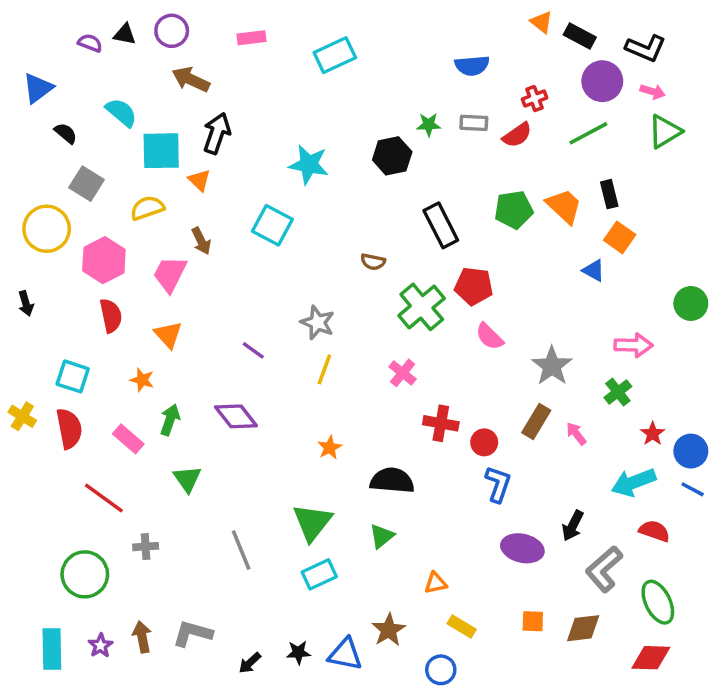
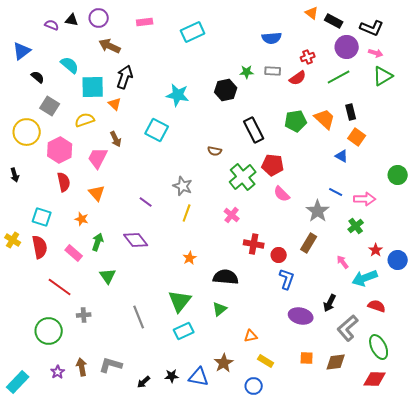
pink arrow: (576, 434) -> (343, 262), moved
blue line: (693, 489) -> (336, 192), moved
cyan rectangle: (52, 649) -> (18, 382), moved, turned 45

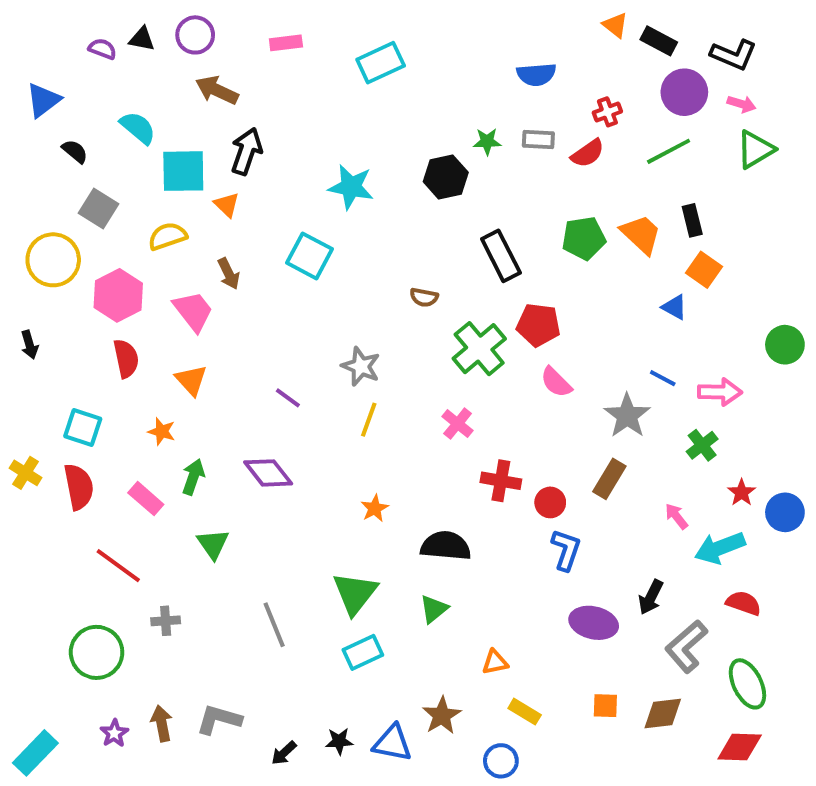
pink trapezoid: (98, 158) -> (193, 311), turned 115

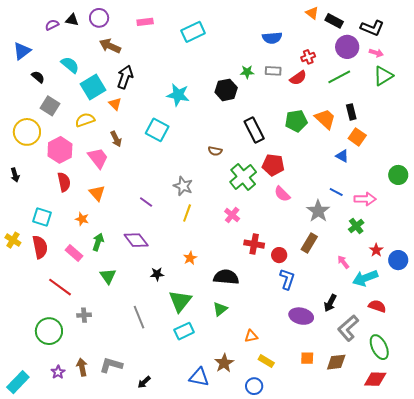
purple semicircle: (102, 49) -> (52, 25), turned -48
cyan square: (183, 171) -> (93, 87), turned -30
black star: (339, 741) -> (157, 274), moved

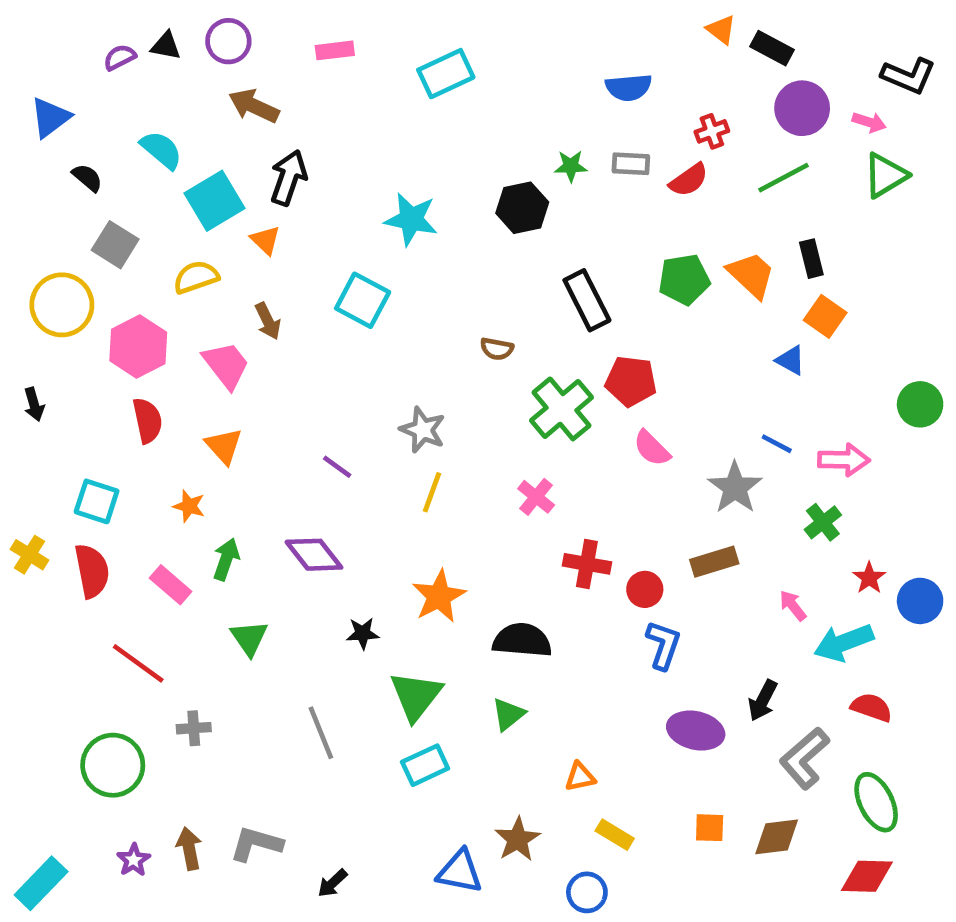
black L-shape: (372, 28) -> (908, 76), moved
brown rectangle: (309, 243) -> (714, 562), turned 42
orange star: (190, 258) -> (439, 596), size x1.6

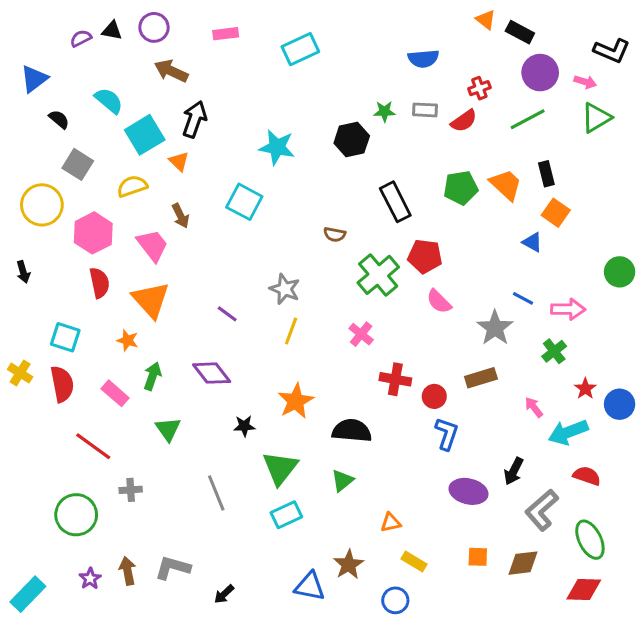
orange triangle: (224, 446) -> (151, 300), size x1.5

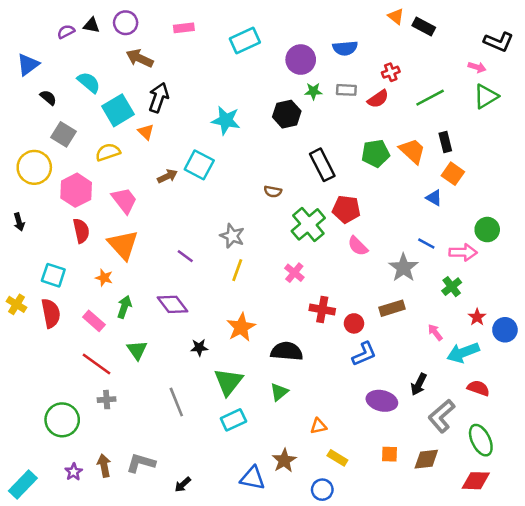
purple circle: (540, 73) -> (301, 60), moved
brown arrow: (180, 216) -> (167, 176), moved, turned -90
green circle: (620, 272) -> (487, 230), moved
blue L-shape: (447, 434) -> (364, 354), turned 48
red line: (93, 446) -> (96, 364), moved

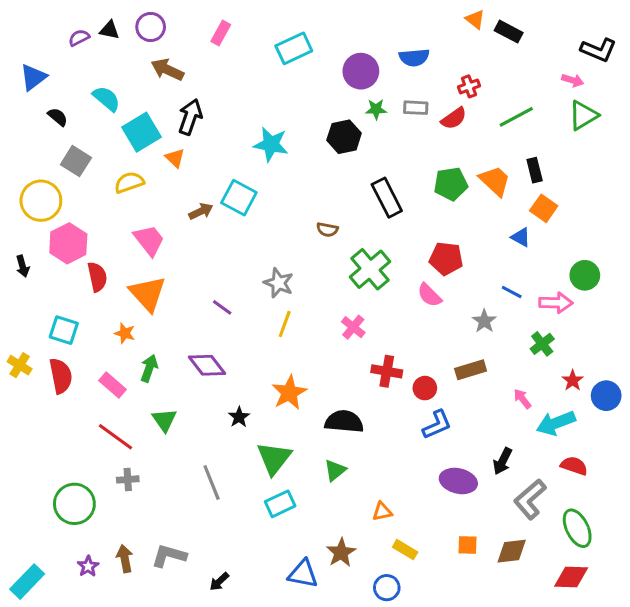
pink rectangle: (184, 28) -> (221, 33), turned -54
pink hexagon: (76, 190) -> (68, 243), moved
red pentagon: (346, 209) -> (446, 259), moved
gray star: (403, 268) -> (484, 321), size x0.7
black star: (199, 348) -> (239, 417), turned -30

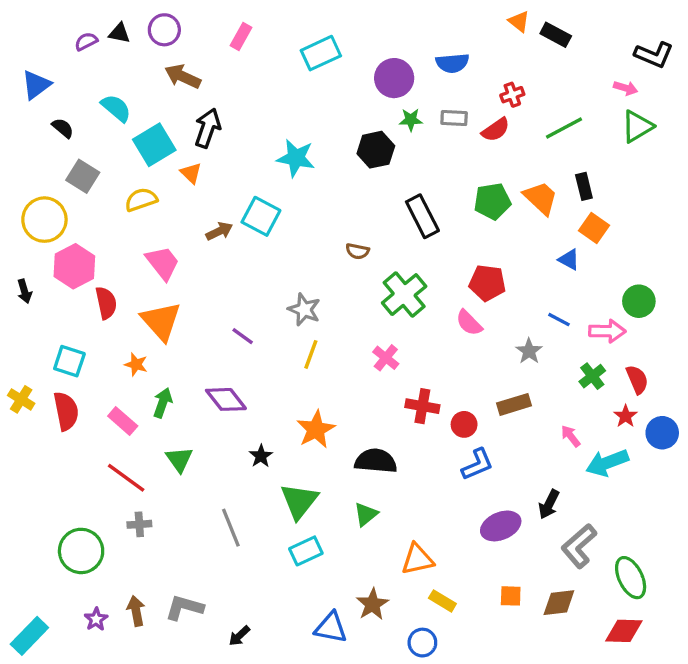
red semicircle: (574, 466) -> (637, 379), moved, turned 48
purple ellipse: (458, 481) -> (501, 526), turned -36
orange triangle: (382, 511) -> (417, 559), size x1.5

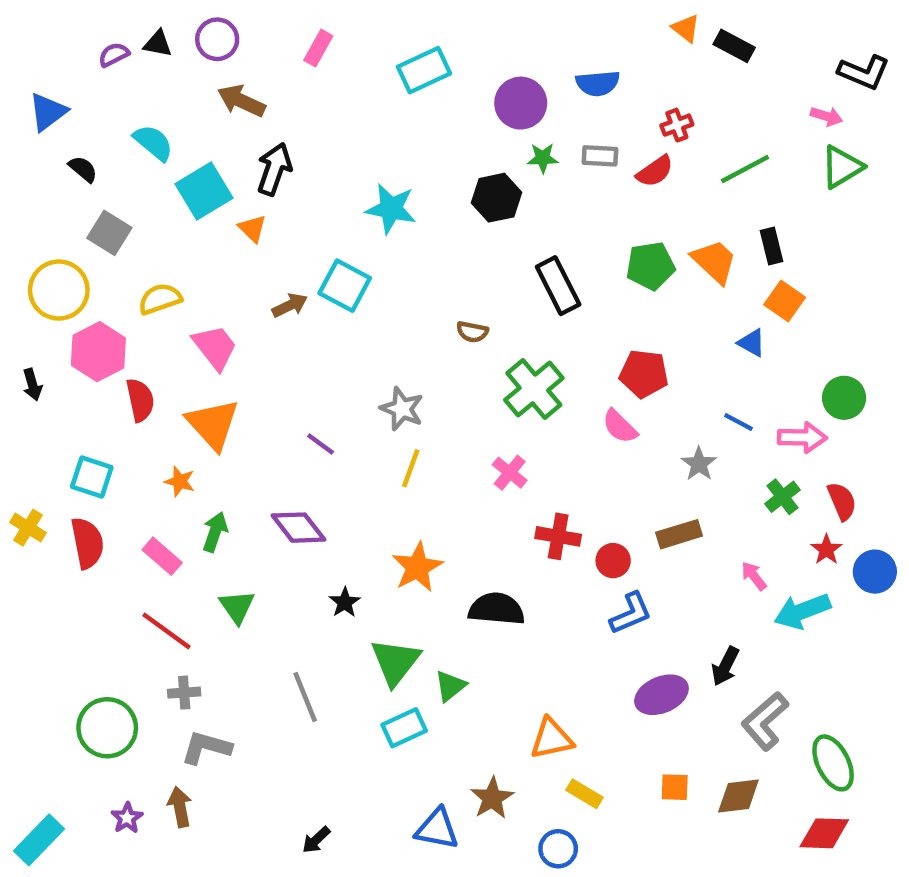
yellow semicircle: (141, 200) -> (160, 299), moved
green triangle: (366, 514) -> (450, 686), moved
gray L-shape: (184, 608) -> (206, 748), moved

